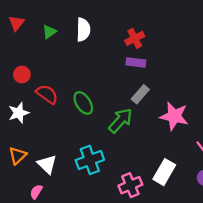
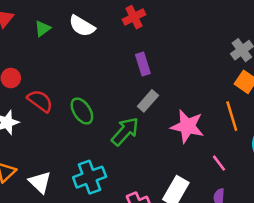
white semicircle: (83, 30) -> (82, 26), turned 120
red cross: (135, 38) -> (134, 17), moved
purple rectangle: (136, 62) -> (143, 64), turned 66

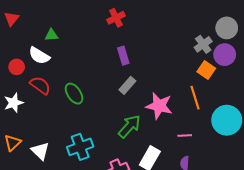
white semicircle: (82, 26) -> (39, 56), moved
green triangle: (43, 28) -> (51, 35), moved, turned 32
green arrow: (125, 131) -> (129, 126), moved
pink line: (219, 163) -> (185, 136), turned -56

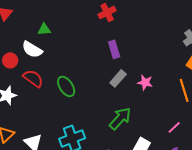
pink star: (159, 106) -> (145, 82), moved, size x0.6
pink line: (185, 136) -> (174, 127), turned -40

